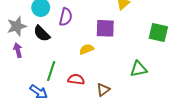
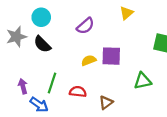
purple semicircle: (66, 17) -> (85, 26), moved, turned 36
purple square: (105, 28) -> (111, 56), moved
purple arrow: (18, 50) -> (23, 86), moved

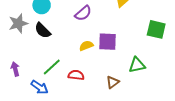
green line: (52, 83) -> (52, 67), turned 30
purple arrow: (23, 86) -> (15, 69), moved
brown triangle: (106, 102) -> (113, 82), moved

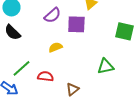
purple square: (108, 42) -> (76, 24), moved
brown triangle: (113, 82) -> (72, 89), moved

